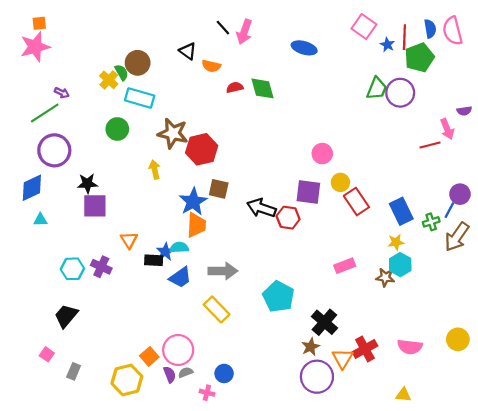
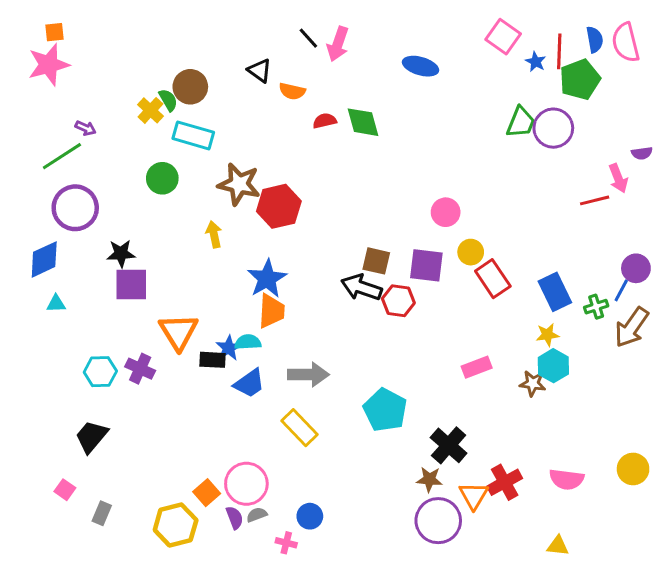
brown square: (219, 189) -> (376, 261), moved
orange triangle: (129, 240) -> (179, 332), size x1.6
brown star: (311, 347) -> (429, 479), turned 30

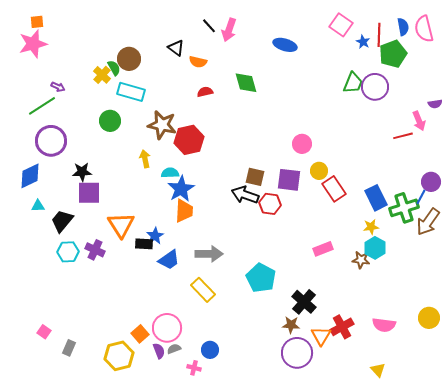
red semicircle: (325, 121) -> (205, 92), moved
green cross: (596, 307) -> (404, 208), size x1.8
cyan semicircle: (248, 342) -> (170, 173), moved
black trapezoid: (91, 437) -> (62, 221), moved
yellow triangle: (558, 546) -> (378, 370), turned 42

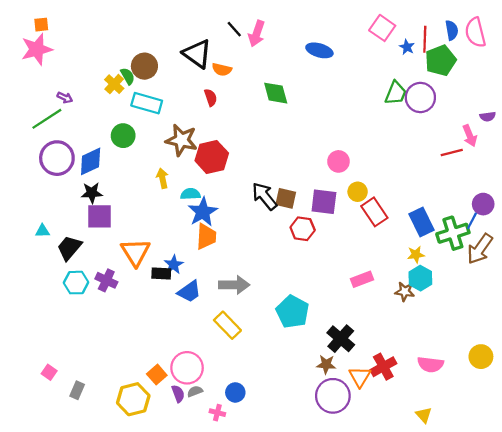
black triangle: (176, 48) -> (197, 54), size x1.6
red semicircle: (205, 92) -> (211, 98), moved, turned 84
blue diamond: (30, 176) -> (91, 161), moved
black arrow: (245, 195) -> (264, 196), moved, turned 32

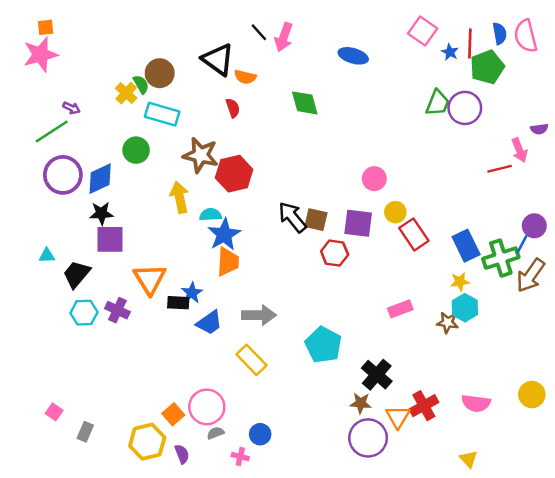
yellow arrow: (162, 178) -> (179, 197), size x1.4
purple semicircle: (178, 394) -> (182, 454), moved

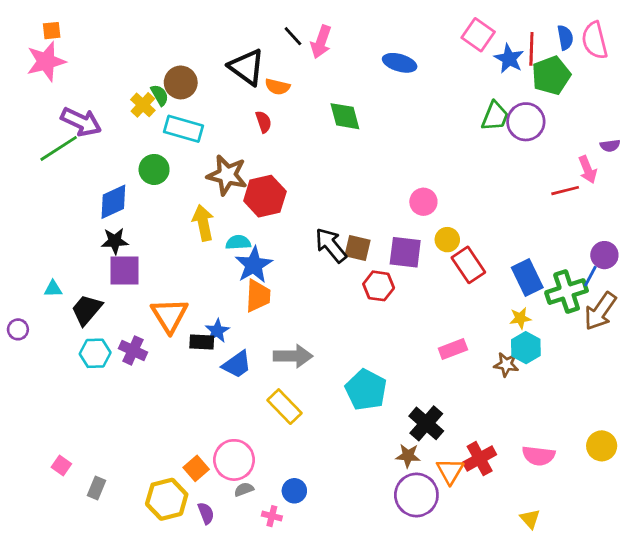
blue star: (450, 52) -> (509, 59), size x1.5
purple arrow: (72, 108) -> (81, 122), size x2.0
purple circle: (63, 175) -> (18, 329), moved, size x0.5

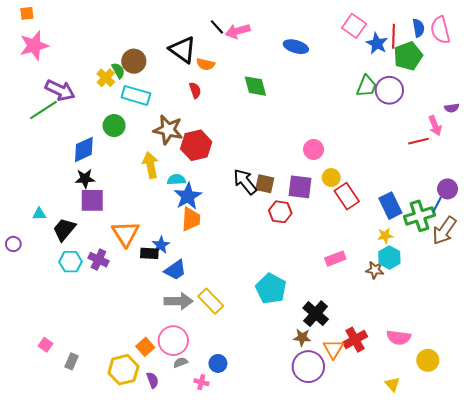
orange square: (52, 31) -> (27, 13), moved
pink arrow: (321, 42) -> (238, 31), turned 55
gray arrow: (293, 356) -> (178, 301), moved
yellow circle: (602, 446) -> (428, 360), moved

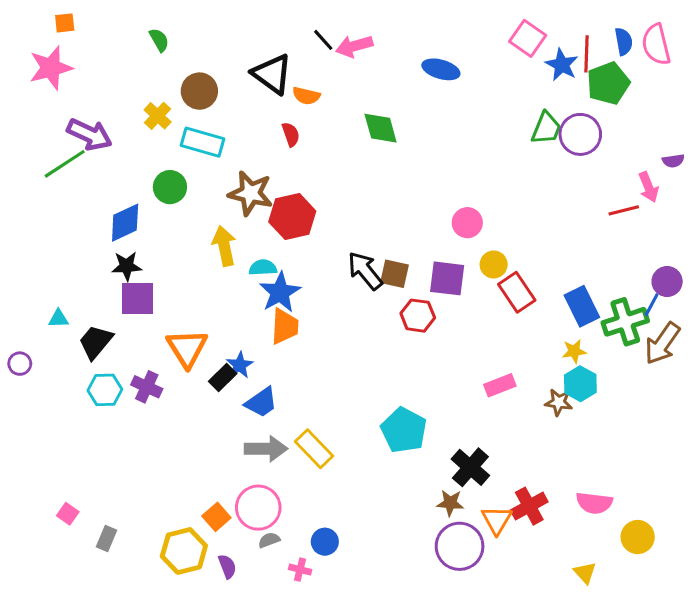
orange square: (27, 13) -> (65, 23), moved
green semicircle: (118, 71) -> (159, 40), moved
black rectangle: (149, 253) -> (223, 378), turned -48

